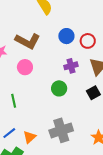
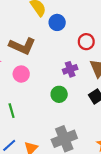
blue circle: (66, 36) -> (57, 22), moved

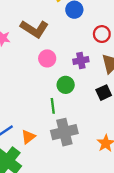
pink circle: (21, 74) -> (47, 58), moved
green line: (12, 111) -> (53, 106), moved

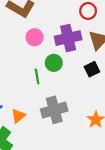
purple cross: (81, 60) -> (68, 38), size x1.6
green line: (53, 106) -> (37, 76), moved

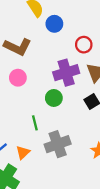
pink circle: (34, 37) -> (18, 78), moved
green line: (37, 76) -> (35, 123), moved

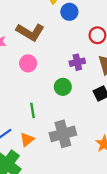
purple cross: (66, 73) -> (77, 62), size x0.6
green line: (35, 123) -> (33, 110), moved

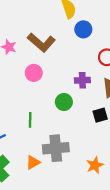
orange triangle: (27, 140) -> (33, 162), moved

